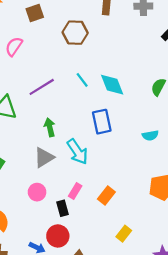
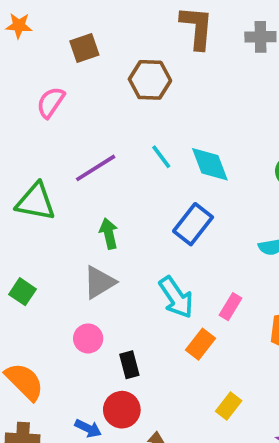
blue rectangle: (102, 122) -> (193, 224), turned 50
cyan arrow: (77, 152) -> (176, 297), moved
pink rectangle: (75, 191) -> (231, 307), moved

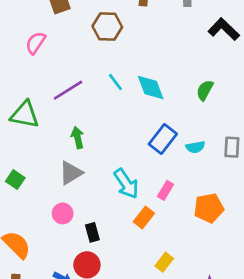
blue rectangle: (193, 224) -> (163, 139), moved

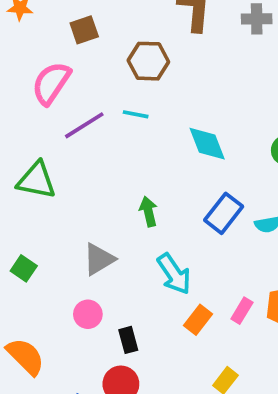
pink semicircle: (36, 43) -> (51, 83), size x1.4
cyan line: (115, 82) -> (136, 114), moved, turned -42
purple line: (68, 90) -> (84, 125), moved
green arrow: (78, 138) -> (148, 212), moved
pink rectangle: (166, 190) -> (242, 311), moved

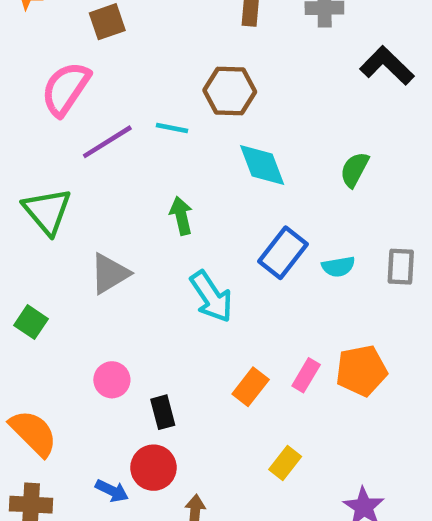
brown hexagon: (148, 61) -> (230, 91), moved
green triangle: (37, 180) -> (47, 211), turned 39
green arrow: (148, 212) -> (181, 216), moved
gray triangle: (99, 259) -> (110, 274), moved
cyan arrow: (174, 274) -> (211, 297), moved

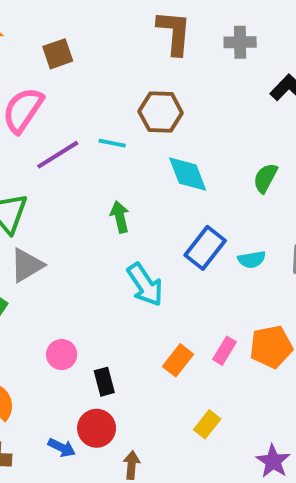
gray triangle: (110, 274) -> (27, 265), moved

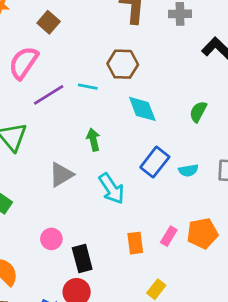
brown square: (58, 54) -> (49, 22), turned -30
gray triangle: (27, 265) -> (61, 175), moved
orange rectangle: (178, 360) -> (135, 243), turned -45
black rectangle: (104, 382) -> (82, 258), size x1.4

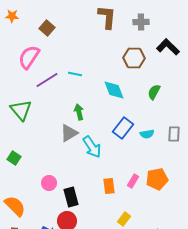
brown hexagon: (123, 64) -> (134, 58), moved
gray triangle: (61, 175) -> (69, 133), moved

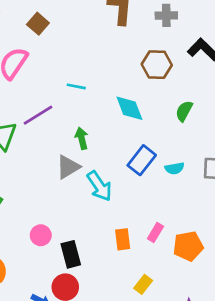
purple line: (47, 80) -> (38, 115), moved
orange pentagon: (157, 179) -> (188, 246), moved

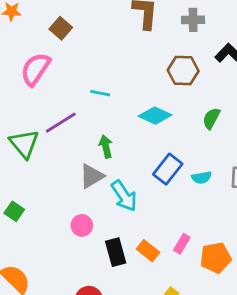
cyan diamond: (129, 108) -> (155, 116), turned -44
pink circle: (41, 235) -> (82, 225), moved
orange rectangle: (123, 239) -> (148, 251), turned -45
black rectangle: (71, 254) -> (116, 252), moved

